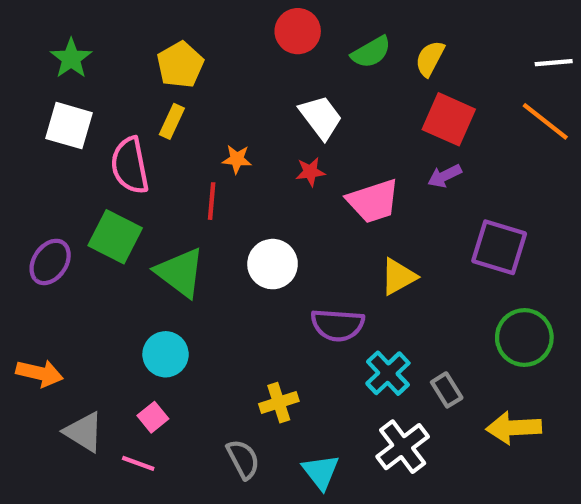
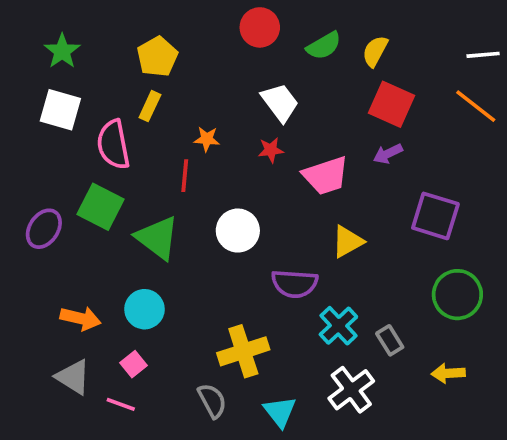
orange arrow: (40, 373) -> (80, 318), moved
yellow cross: (279, 403) -> (243, 351), size x1.5
yellow arrow: (514, 428) -> (448, 373), size x0.7

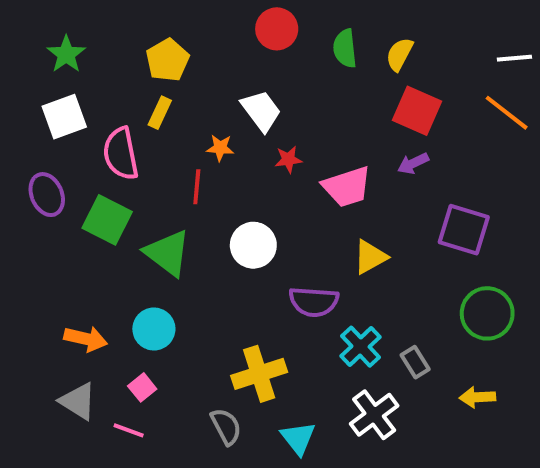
green semicircle: (324, 46) -> (345, 48), turned 114
white trapezoid: (280, 102) -> (261, 111), moved
white square: (60, 110) -> (64, 117), turned -36
purple ellipse: (44, 229) -> (47, 195), moved, turned -57

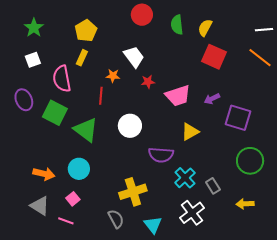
white square: (64, 117) -> (33, 60), size x0.7
purple arrow: (413, 163) -> (212, 99), moved

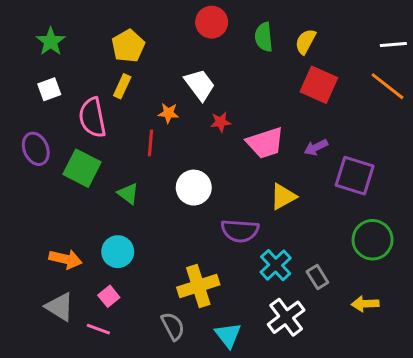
green triangle: (86, 130) -> (128, 194), size x0.6

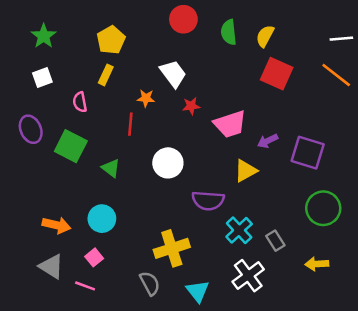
pink semicircle: (92, 118) -> (80, 102), size x0.6
purple arrow: (316, 147) -> (268, 141), moved

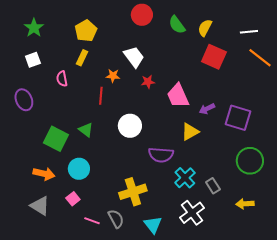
green semicircle: (229, 32) -> (177, 25), turned -30
white line: (341, 39) -> (249, 32), moved
pink trapezoid: (230, 124) -> (178, 96), turned 84
green square: (71, 146) -> (56, 139), moved
pink line: (85, 286) -> (92, 221), moved

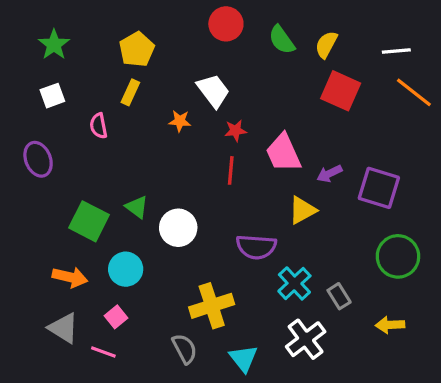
red line: (101, 96) -> (231, 170), moved
white circle: (130, 126) -> (178, 228), moved
pink line: (92, 221) -> (103, 352), moved

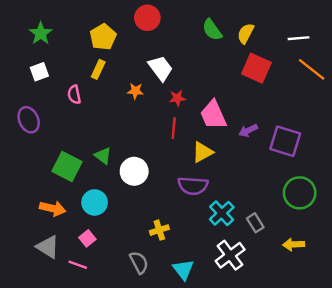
red circle: (226, 24) -> (147, 18), moved
yellow triangle: (302, 210) -> (202, 152), moved
yellow cross: (212, 306) -> (159, 230), size x0.6

